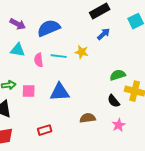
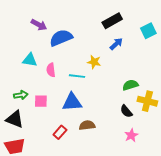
purple arrow: (18, 24) -> (39, 25), moved
cyan line: (59, 56) -> (77, 76), moved
brown semicircle: (88, 118) -> (87, 125), moved
red rectangle: (45, 130) -> (60, 132), moved, turned -32

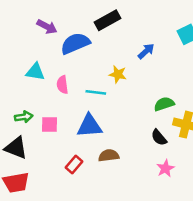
black rectangle: (112, 21) -> (107, 20), moved

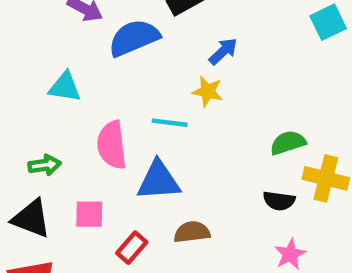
blue arrow: (146, 51) -> (223, 51), moved
pink semicircle: (62, 85) -> (112, 145), moved, size x1.5
pink square: (49, 125) -> (89, 214), moved
black semicircle: (159, 137) -> (279, 201), turned -42

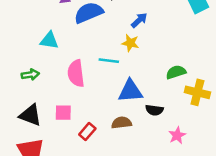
green arrow: (45, 165) -> (30, 75), moved
blue triangle: (158, 181) -> (130, 91), moved
black semicircle: (279, 201) -> (154, 110), moved

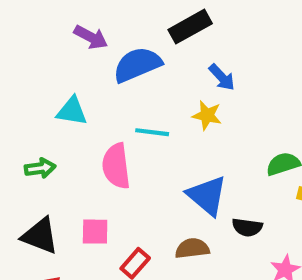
blue arrow: (139, 20) -> (222, 77), turned 90
cyan line: (109, 61) -> (152, 132), moved
blue triangle: (130, 91) -> (207, 196), turned 44

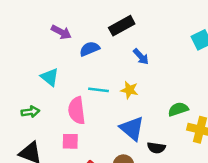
blue semicircle: (137, 65) -> (90, 49), size x0.7
cyan triangle: (72, 111) -> (50, 77), turned 30
yellow star: (207, 115) -> (129, 90), moved
pink square: (95, 232) -> (70, 141), moved

